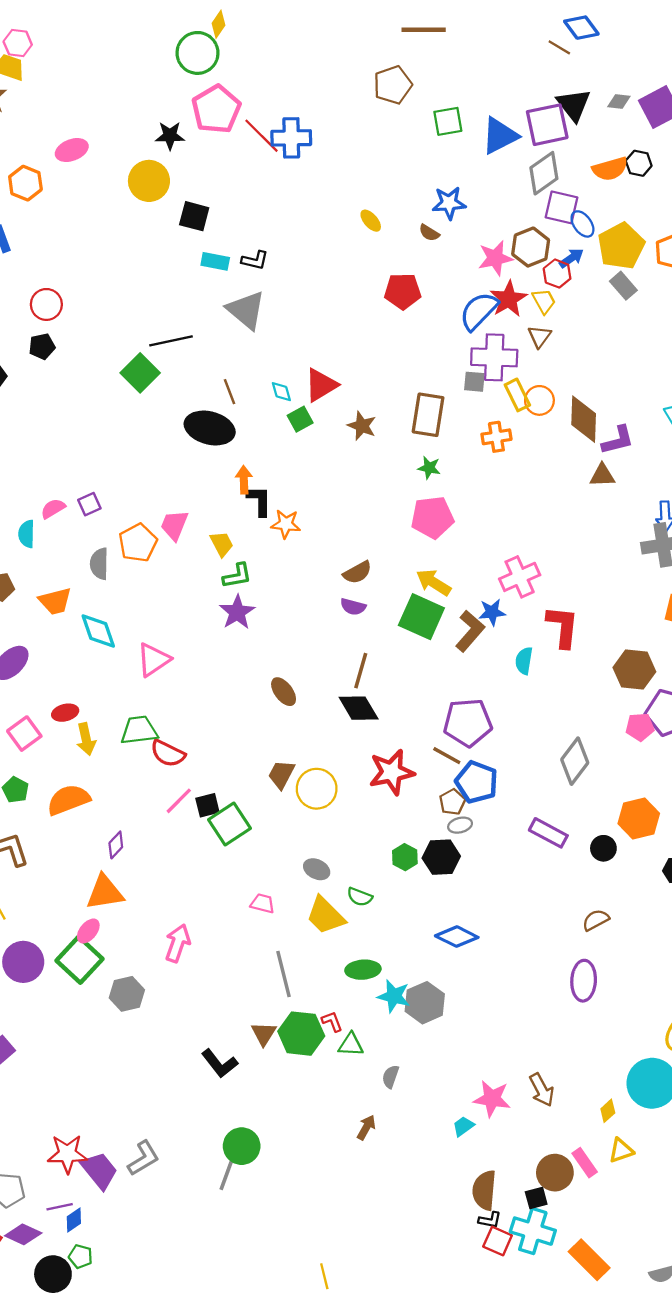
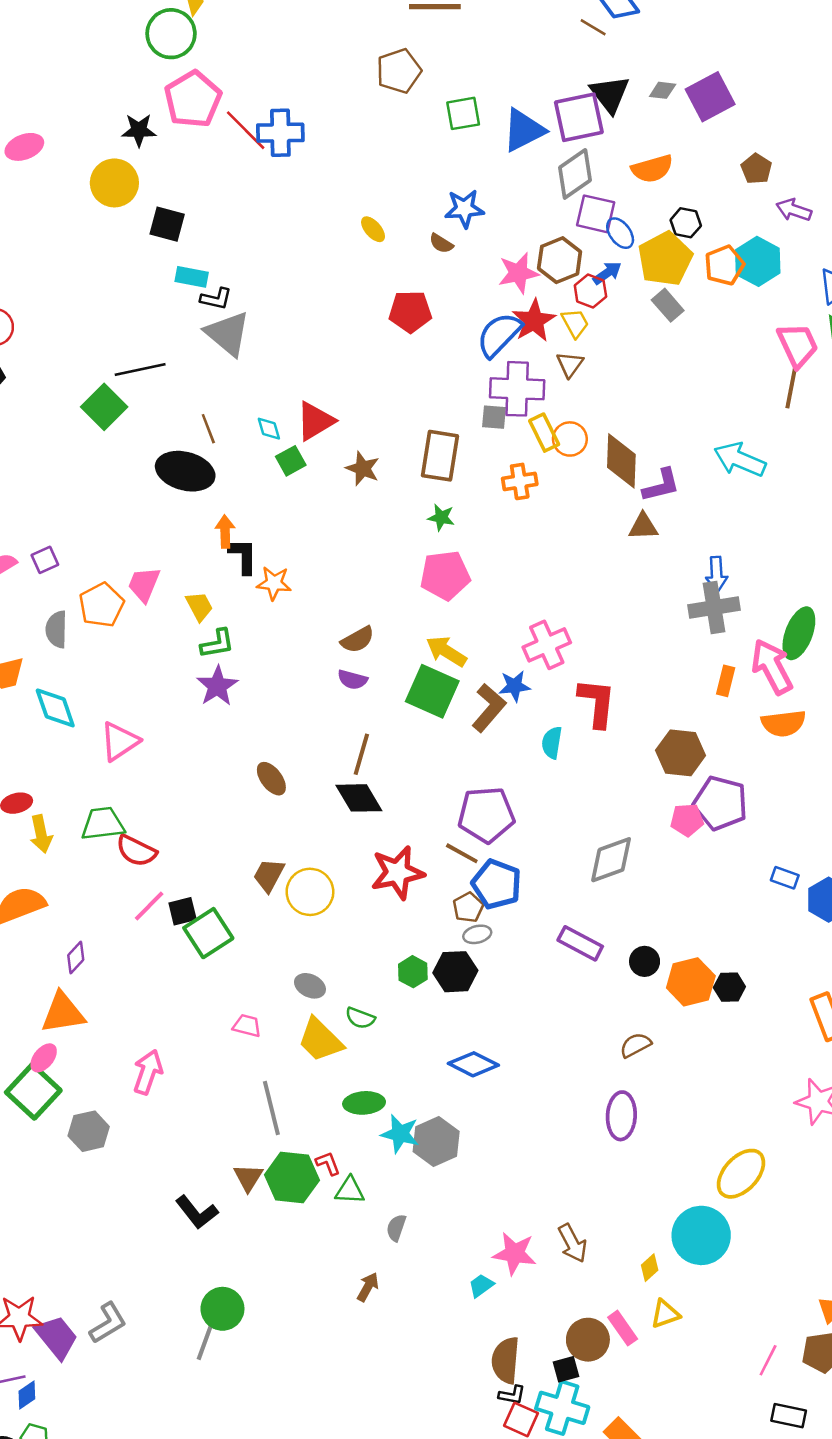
black hexagon: (639, 163) -> (686, 223), moved
black L-shape: (255, 260) -> (216, 299), moved
gray diamond: (575, 761) -> (611, 860), turned 33
orange hexagon: (639, 818) -> (691, 982), moved

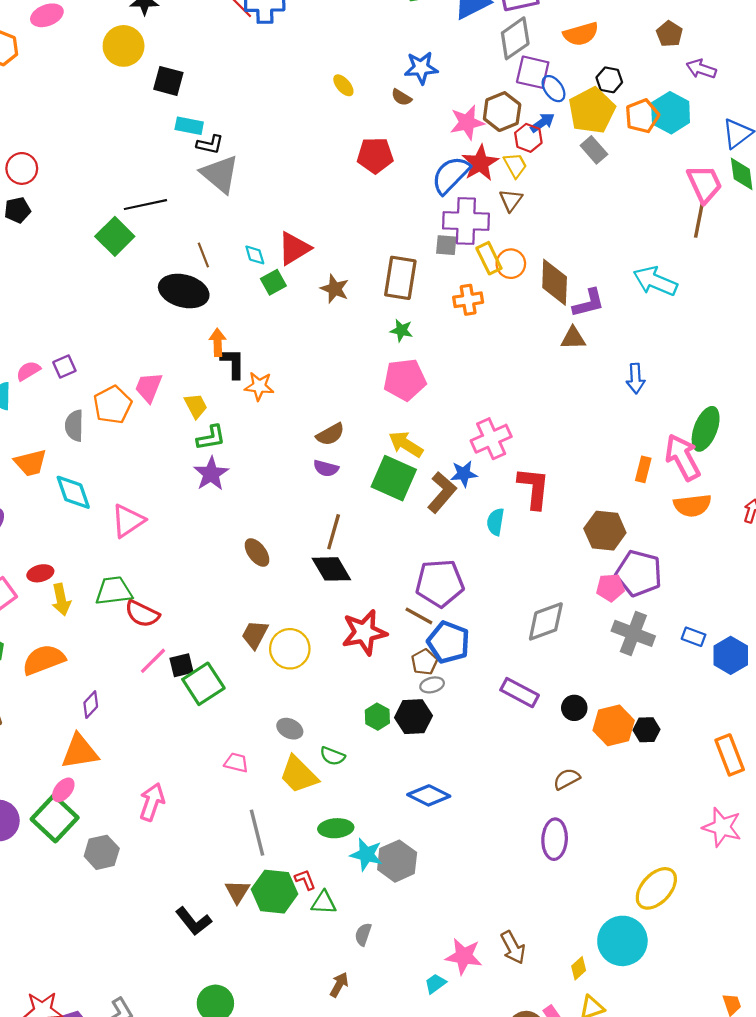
gray cross: (714, 608) -> (633, 633), moved, turned 30

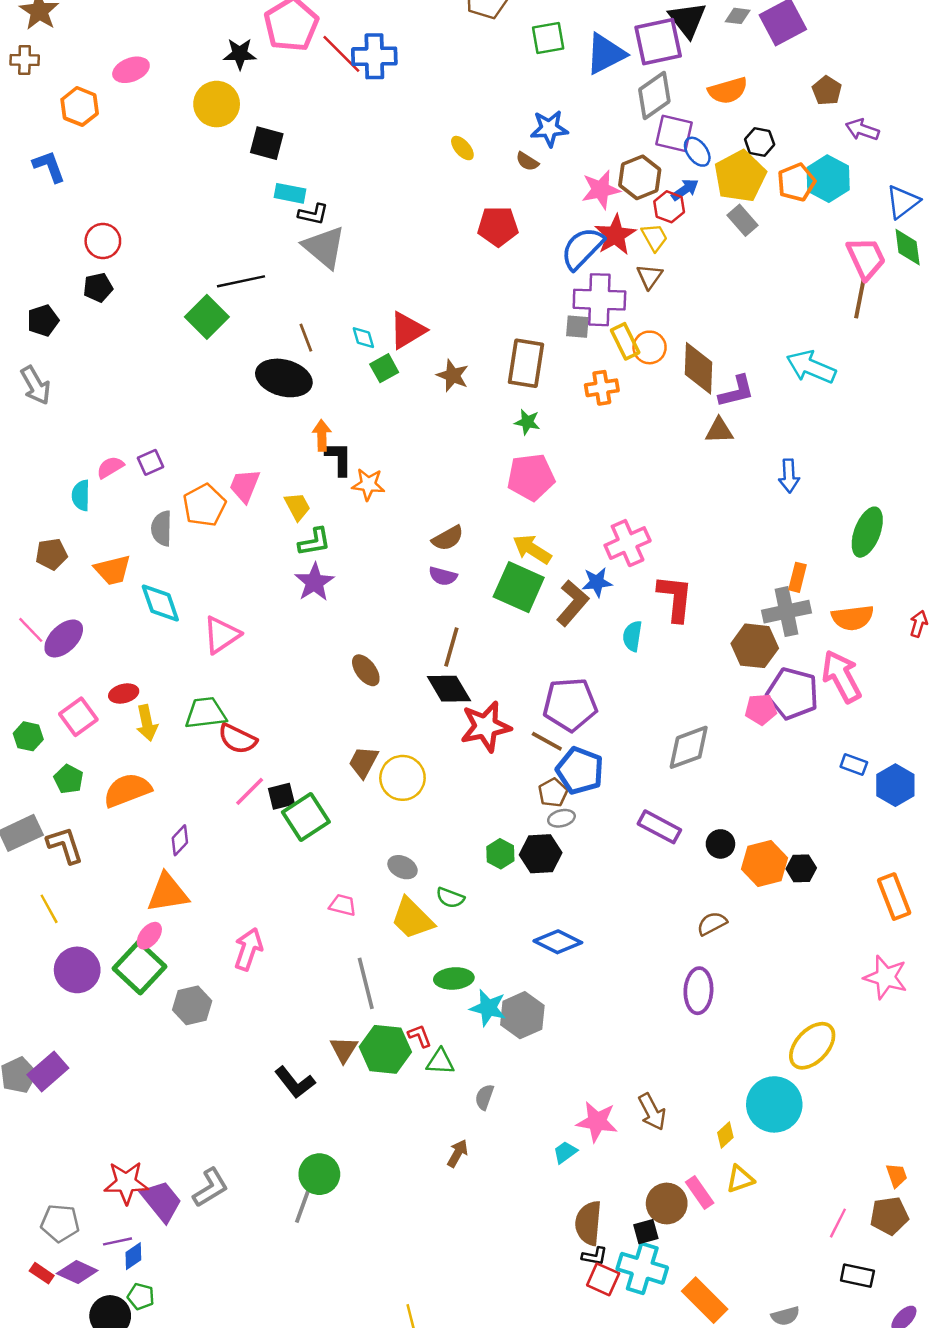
pink arrow: (683, 457) -> (842, 676), moved
red star: (364, 632) -> (486, 727), moved
gray cross: (633, 633) -> (787, 612), moved, turned -33

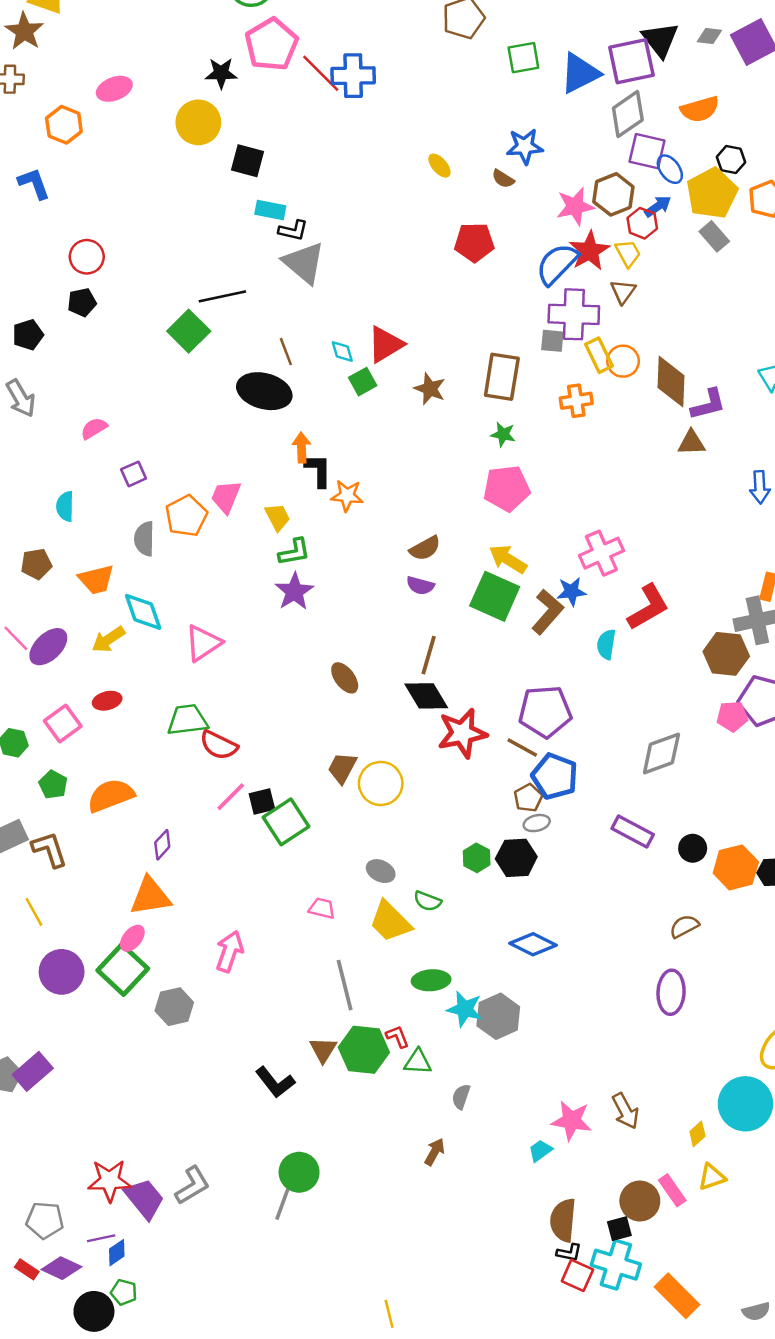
pink semicircle: (110, 467) -> (94, 428), moved
red L-shape: (675, 598) -> (648, 607), turned 54
yellow arrow: (147, 723) -> (108, 640), moved, turned 68

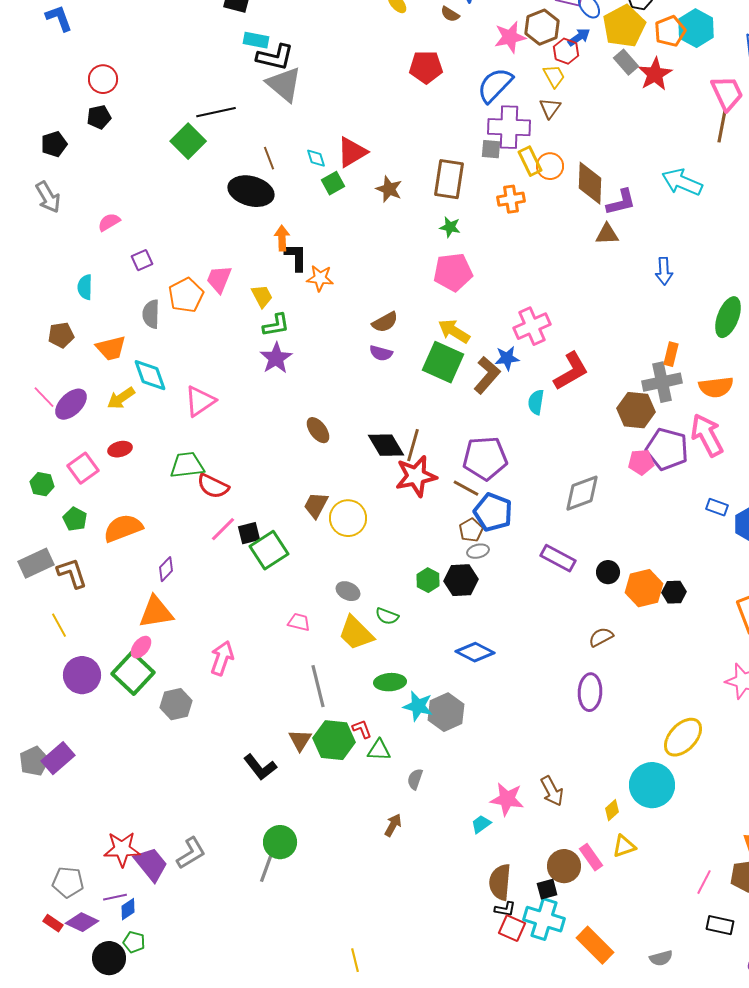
black L-shape: (293, 230) -> (275, 57), size x1.5
red star: (589, 251) -> (655, 74), moved
brown line: (429, 655) -> (413, 445), moved

